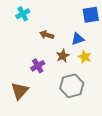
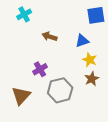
brown star: (63, 56) -> (92, 79), moved
gray hexagon: (72, 86) -> (60, 90), moved

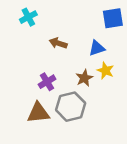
brown star: (92, 79) -> (84, 78), moved
brown triangle: (21, 96) -> (38, 113), moved, turned 42

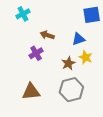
purple cross: (47, 82) -> (36, 53), moved
gray hexagon: (71, 107) -> (71, 90), moved

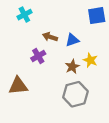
blue triangle: (78, 39) -> (72, 40), moved
brown triangle: (31, 92) -> (18, 86), moved

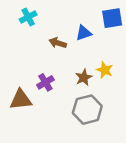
blue triangle: (72, 40) -> (84, 33), moved
purple cross: (38, 56) -> (45, 82), moved

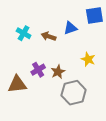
cyan cross: (28, 17) -> (24, 33), moved, turned -32
brown star: (84, 77) -> (58, 72), moved

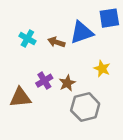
blue triangle: (70, 28) -> (82, 32), size x1.5

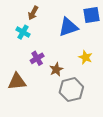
brown arrow: (56, 42) -> (33, 13), moved, turned -80
purple cross: (44, 81) -> (37, 58), moved

